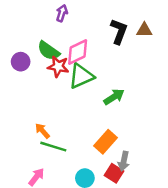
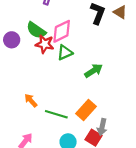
brown triangle: (144, 30) -> (120, 12), turned 32
green triangle: (81, 76) -> (65, 53), size x0.7
green line: (53, 147) -> (56, 114), moved

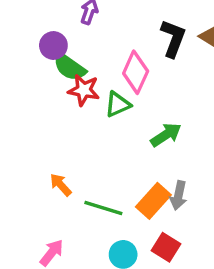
pink diamond: (62, 31) -> (136, 72), moved, turned -40
purple circle: (12, 40) -> (53, 46), moved
gray arrow: (102, 127) -> (178, 195), moved

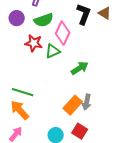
green semicircle: (70, 67) -> (44, 20), moved, turned -54
orange arrow: (61, 185) -> (20, 110), moved, size x1.5
green line: (103, 208) -> (23, 92), moved

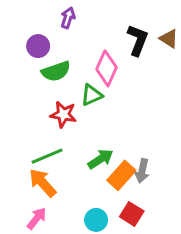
green semicircle: (44, 20) -> (56, 71), moved
red star: (34, 43) -> (63, 114), moved
green arrow: (80, 68) -> (101, 159), moved
green line: (23, 92) -> (47, 156), turned -40

